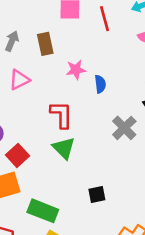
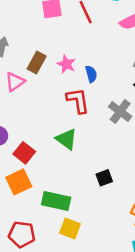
brown rectangle: (45, 44) -> (37, 62), moved, turned 50
pink star: (76, 70) -> (66, 64), turned -30
red L-shape: (61, 115) -> (78, 101), moved

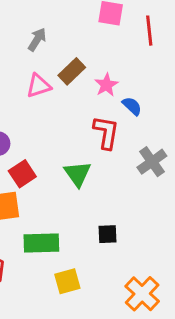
blue semicircle: (91, 74) -> (132, 106), turned -49
green rectangle: (56, 201) -> (41, 243), turned -32
yellow square: (70, 228) -> (67, 281), moved, turned 35

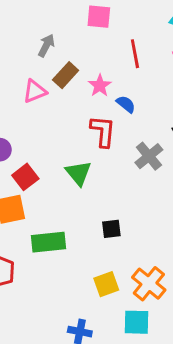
red line: (149, 31) -> (135, 54), moved
gray arrow: (37, 39) -> (46, 45), moved
yellow square: (67, 281) -> (106, 284), moved

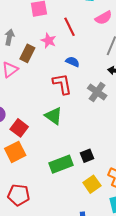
pink star: (100, 86) -> (49, 41), moved
black square: (111, 229) -> (87, 156), moved
green rectangle: (49, 242) -> (61, 164), moved

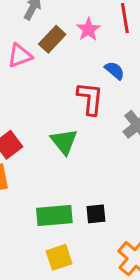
yellow square: (92, 184) -> (59, 257), moved

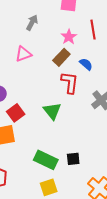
brown rectangle: (52, 39) -> (61, 57), moved
green rectangle: (54, 215) -> (46, 160), turned 30

